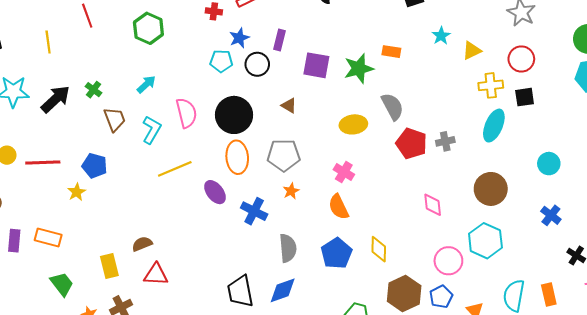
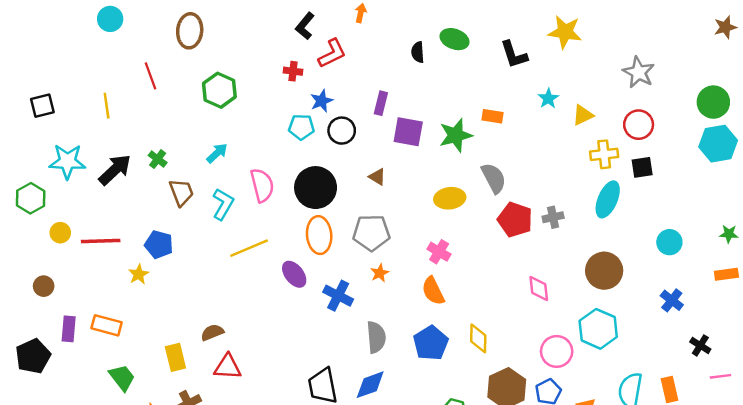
purple rectangle: (279, 40) -> (381, 103), moved

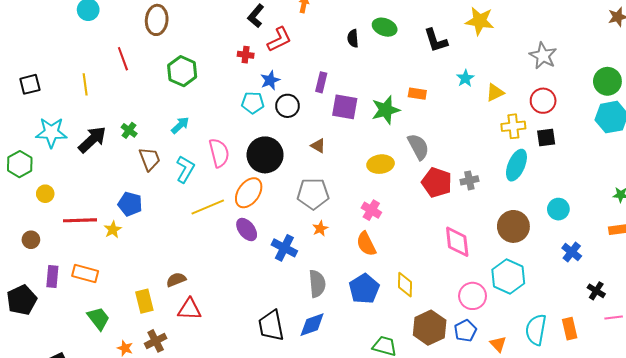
orange ellipse: (319, 235) -> (249, 193), moved, turned 40
red line: (101, 241) -> (80, 220), moved
cyan circle: (669, 242) -> (558, 209), moved
pink diamond: (539, 288) -> (457, 242), size x1.4

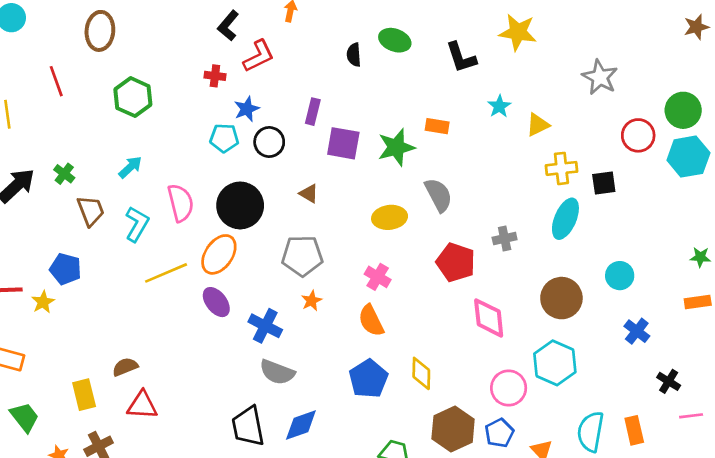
red circle: (543, 101) -> (638, 135), moved
red pentagon: (437, 182) -> (456, 262), moved
gray semicircle: (317, 284) -> (277, 372), moved, turned 116

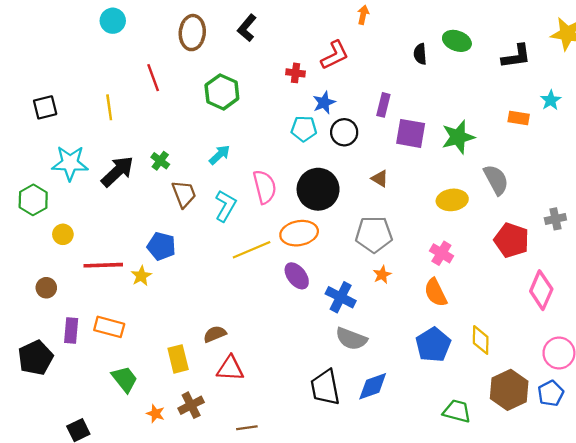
black L-shape: (228, 26) -> (247, 28), moved
black L-shape: (461, 57) -> (516, 56), turned -80
orange rectangle: (437, 126) -> (519, 118), moved
orange ellipse: (219, 254) -> (299, 233), turned 45
pink diamond: (489, 318) -> (541, 290), turned 30

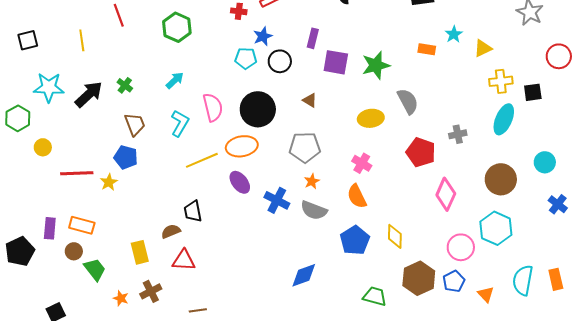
brown trapezoid: (184, 194) -> (135, 124), moved
brown circle: (46, 288) -> (74, 251), moved
gray semicircle: (351, 339) -> (314, 210), moved
black trapezoid: (325, 387) -> (193, 211), moved, size x0.7

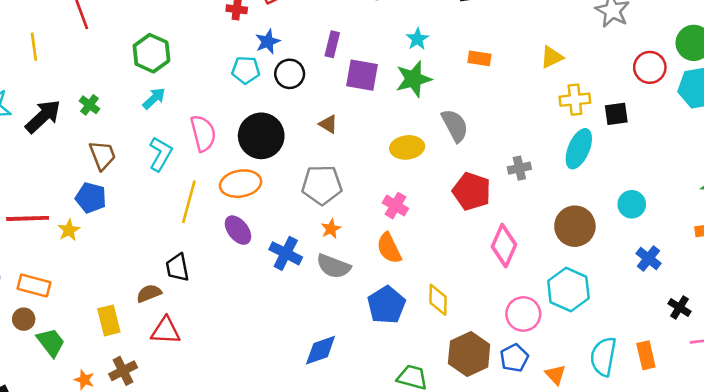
green hexagon: (177, 27) -> (151, 53), moved
cyan star: (454, 34) -> (417, 39), moved
yellow line: (202, 160) -> (189, 202), turned -52

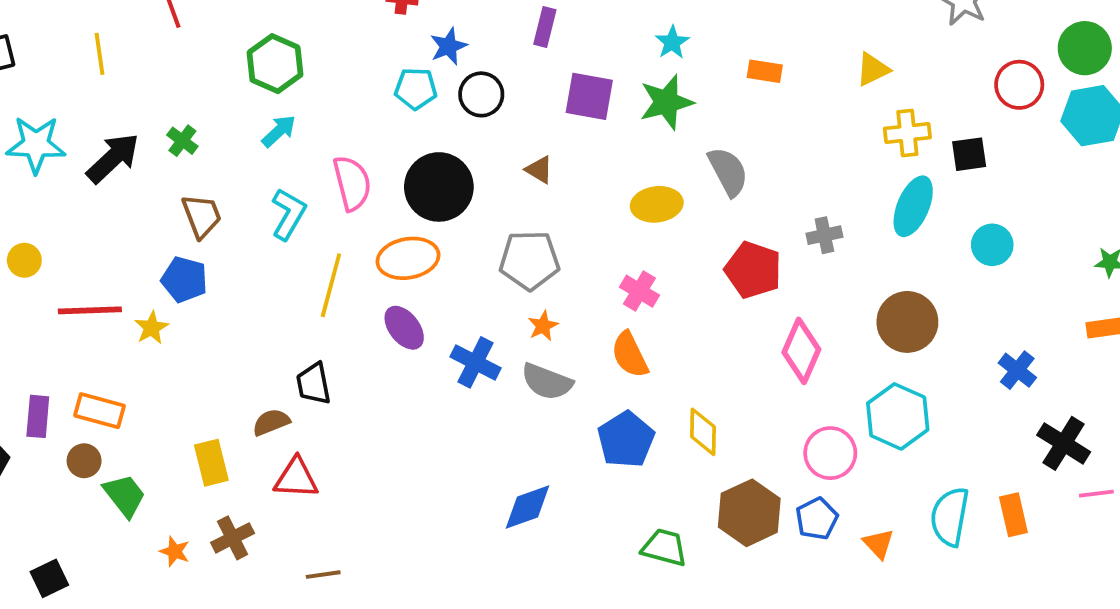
purple rectangle: (332, 44) -> (545, 27), moved
cyan circle: (632, 204) -> (992, 245), moved
black cross: (679, 308) -> (1064, 443), size x1.5

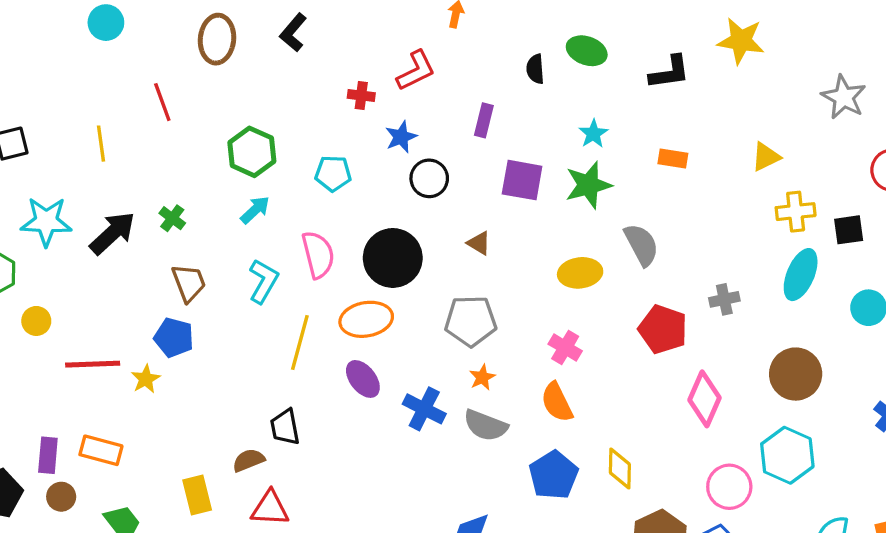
cyan pentagon: (416, 89) -> (333, 173), moved
brown circle: (84, 461) -> (61, 497), moved

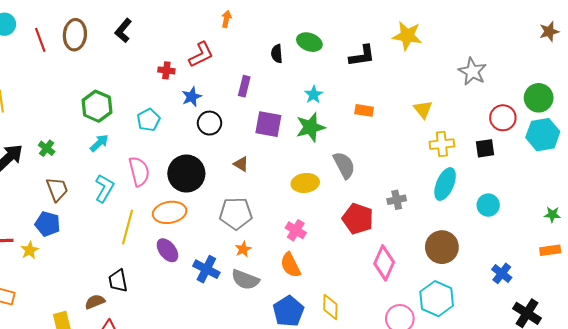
red line: (162, 102) -> (40, 40), moved
yellow triangle: (766, 157) -> (423, 109), turned -42
cyan pentagon: (333, 173) -> (149, 120), turned -30
black square: (849, 230) -> (485, 148), moved

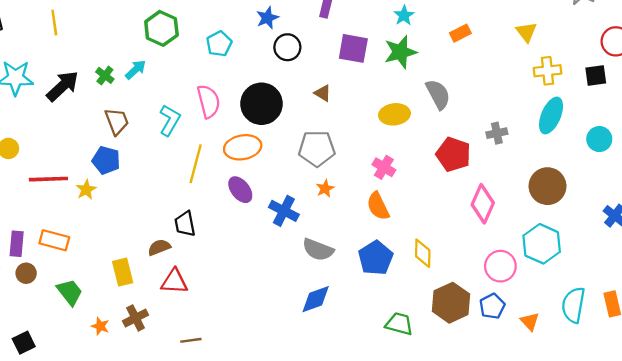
orange rectangle: (364, 110) -> (460, 33), turned -36
cyan arrow: (99, 143) -> (136, 70), moved
gray semicircle: (245, 280) -> (318, 250), moved

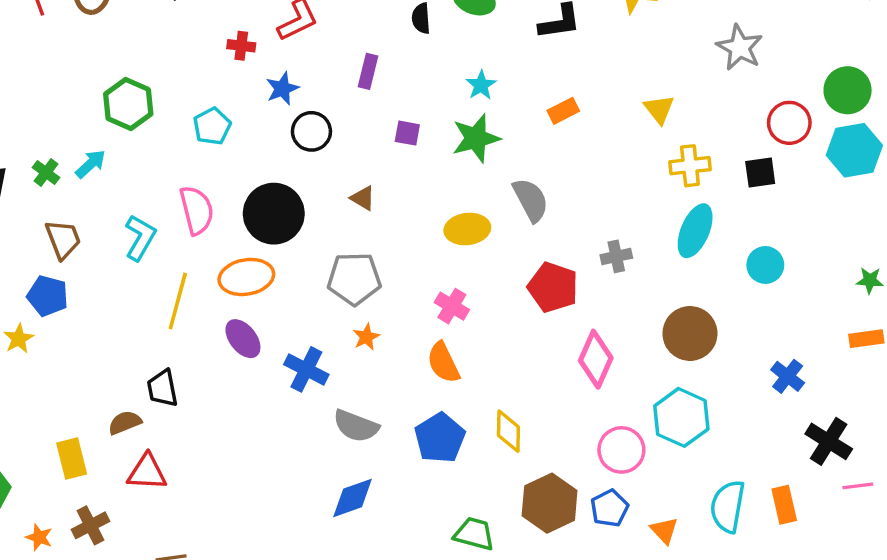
purple square: (353, 48) -> (407, 133), size x0.6

